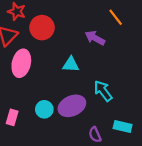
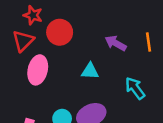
orange line: (116, 17) -> (148, 42), moved, turned 30
cyan arrow: (103, 91) -> (135, 88), moved

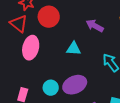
red triangle: (23, 41) -> (19, 24), turned -36

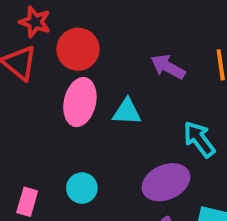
pink ellipse: (31, 48) -> (80, 102), moved
purple ellipse: (75, 85) -> (166, 182), moved

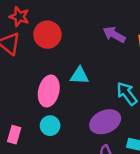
purple arrow: (168, 67) -> (114, 35), moved
pink ellipse: (80, 102) -> (49, 91), moved

